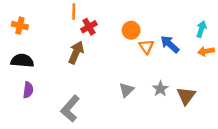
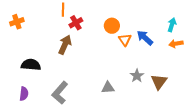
orange cross: (20, 26) -> (17, 22), turned -32
black semicircle: (22, 61) -> (31, 65), moved
purple semicircle: (28, 90) -> (24, 94), moved
gray triangle: (126, 90) -> (108, 88), moved, turned 40

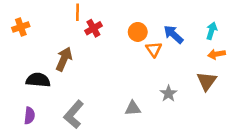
blue arrow: (145, 38) -> (173, 34), moved
brown arrow: (65, 45) -> (64, 59), moved
brown triangle: (159, 82) -> (207, 81), moved

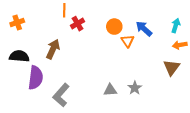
black semicircle: (38, 80) -> (19, 56), moved
gray star: (168, 93) -> (135, 88), moved
purple semicircle: (29, 116) -> (36, 78), moved, size x1.6

